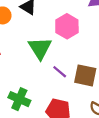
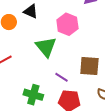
purple line: (60, 72) -> (62, 77), moved

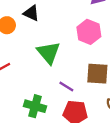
pink hexagon: (67, 24) -> (89, 32), moved

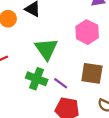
green cross: (35, 106) -> (37, 79), moved

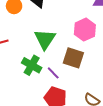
brown square: (92, 73) -> (73, 58), moved

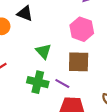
green triangle: (45, 39) -> (44, 51), size x0.7

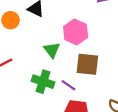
pink hexagon: (82, 29) -> (76, 32), moved

